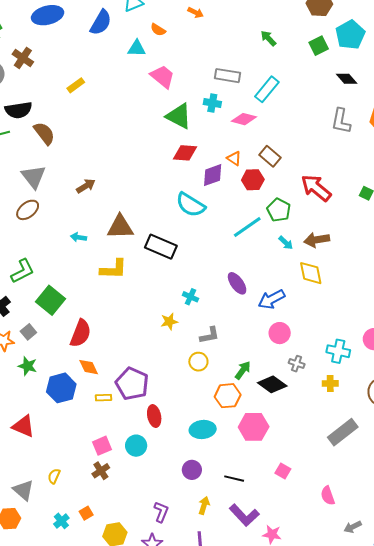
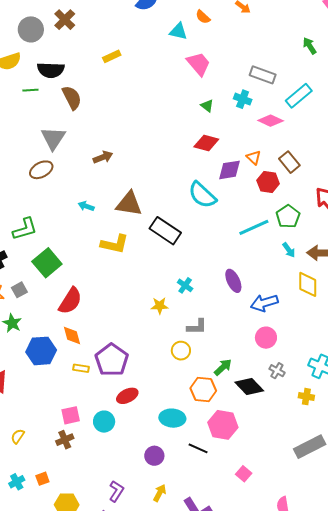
green triangle: (179, 116) -> (207, 106), size x0.5
red ellipse: (154, 416) -> (127, 396), turned 65
black line: (234, 479) -> (198, 448), moved

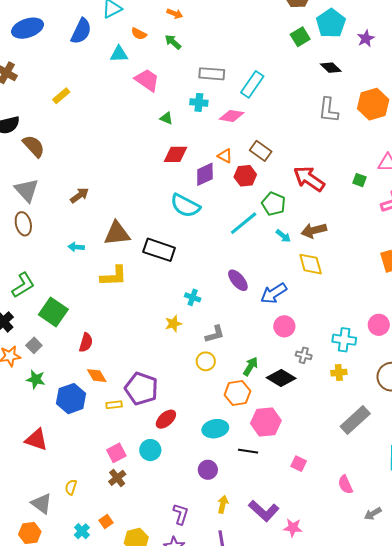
green arrow: (310, 46) -> (173, 42), moved
brown ellipse: (41, 170) -> (23, 224), turned -60
red semicircle: (70, 301) -> (86, 343), size x0.7

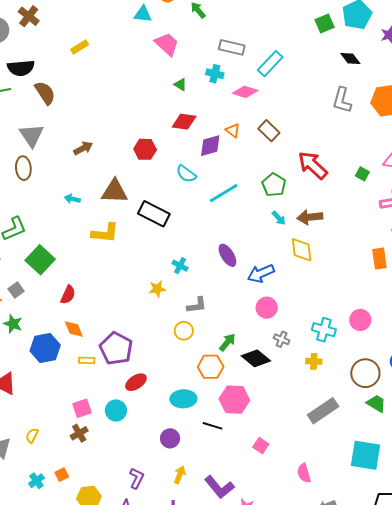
red hexagon: (245, 176) -> (145, 149), moved
cyan semicircle: (185, 206) -> (186, 174), size x0.7
cyan line: (244, 223) -> (224, 193), moved

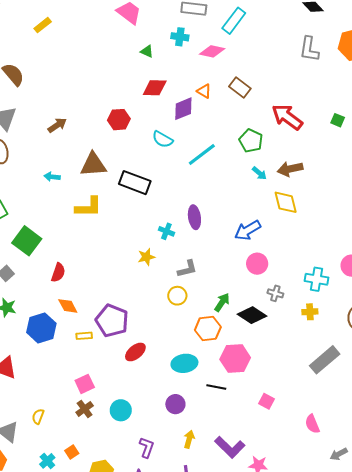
purple ellipse: (227, 255) -> (194, 217), moved, turned 30
cyan circle: (116, 410) -> (121, 410), moved

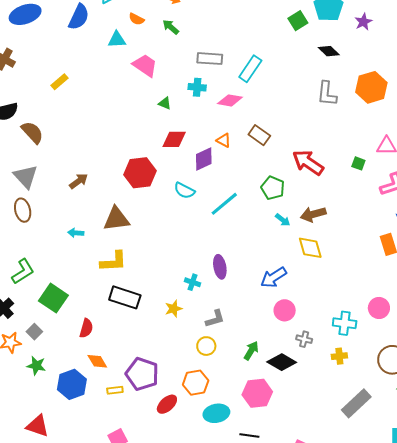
red hexagon: (119, 120) -> (140, 173), size x1.4
black rectangle: (135, 183) -> (125, 297), moved
orange hexagon: (208, 329) -> (196, 383), moved
pink hexagon: (235, 359) -> (257, 393), moved

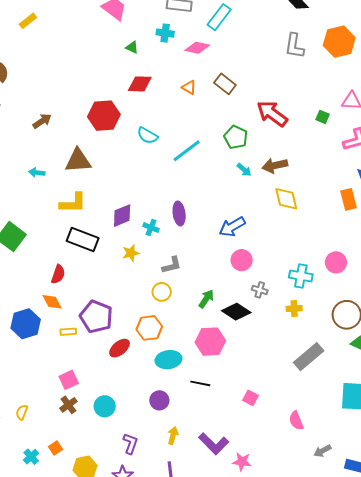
purple diamond: (204, 159) -> (122, 216), moved
yellow diamond: (310, 248) -> (286, 199), moved
red semicircle: (86, 328) -> (58, 274), moved

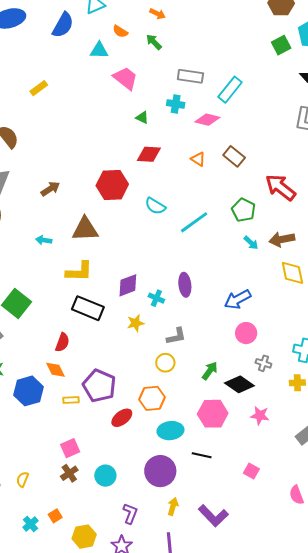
purple circle: (159, 400) -> (160, 471), size x1.6
pink star: (242, 462) -> (260, 416), moved

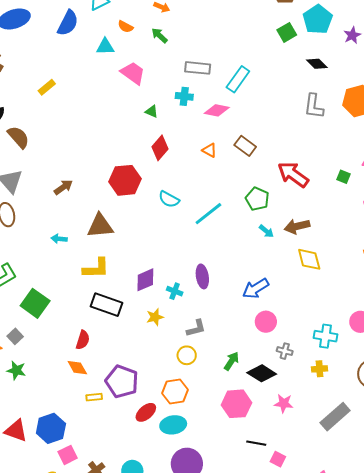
red diamond: (149, 154) -> (160, 148), turned -50
blue hexagon: (29, 391) -> (51, 428), moved
cyan ellipse: (170, 431) -> (173, 425), moved
pink square: (70, 448) -> (68, 455), moved
black line: (202, 455) -> (256, 443), moved

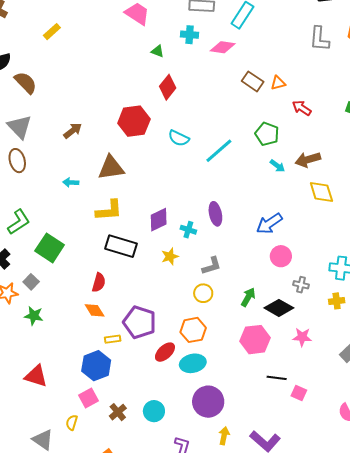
orange triangle: (209, 150) -> (278, 83), moved, turned -42
red arrow: (293, 174) -> (302, 108), size x0.6
blue hexagon: (51, 428) -> (96, 366), moved

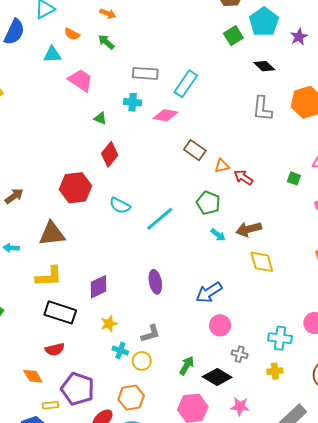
orange triangle: (278, 83) -> (222, 166), moved
cyan cross: (188, 230) -> (120, 350), moved
red semicircle: (99, 282) -> (55, 349), moved, turned 60

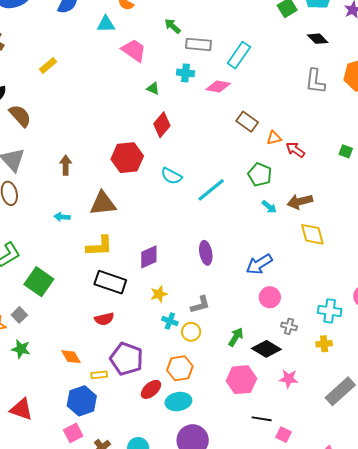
green arrow: (106, 42) -> (172, 26), moved
brown arrow: (14, 196) -> (66, 165), turned -54
orange diamond: (33, 376) -> (71, 357), moved

